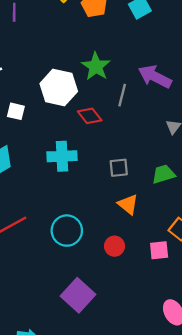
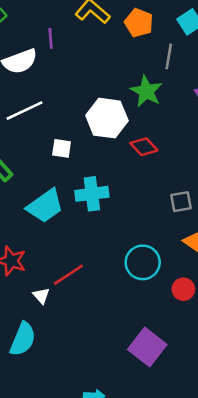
gray line: (122, 95) -> (169, 56), moved
cyan cross: (62, 156) -> (92, 194), moved
cyan circle: (67, 231) -> (143, 262), moved

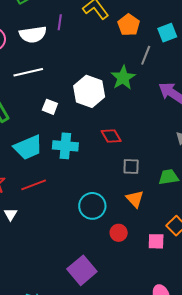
red diamond: (144, 147) -> (111, 136), moved
red line: (68, 275) -> (34, 185), moved

